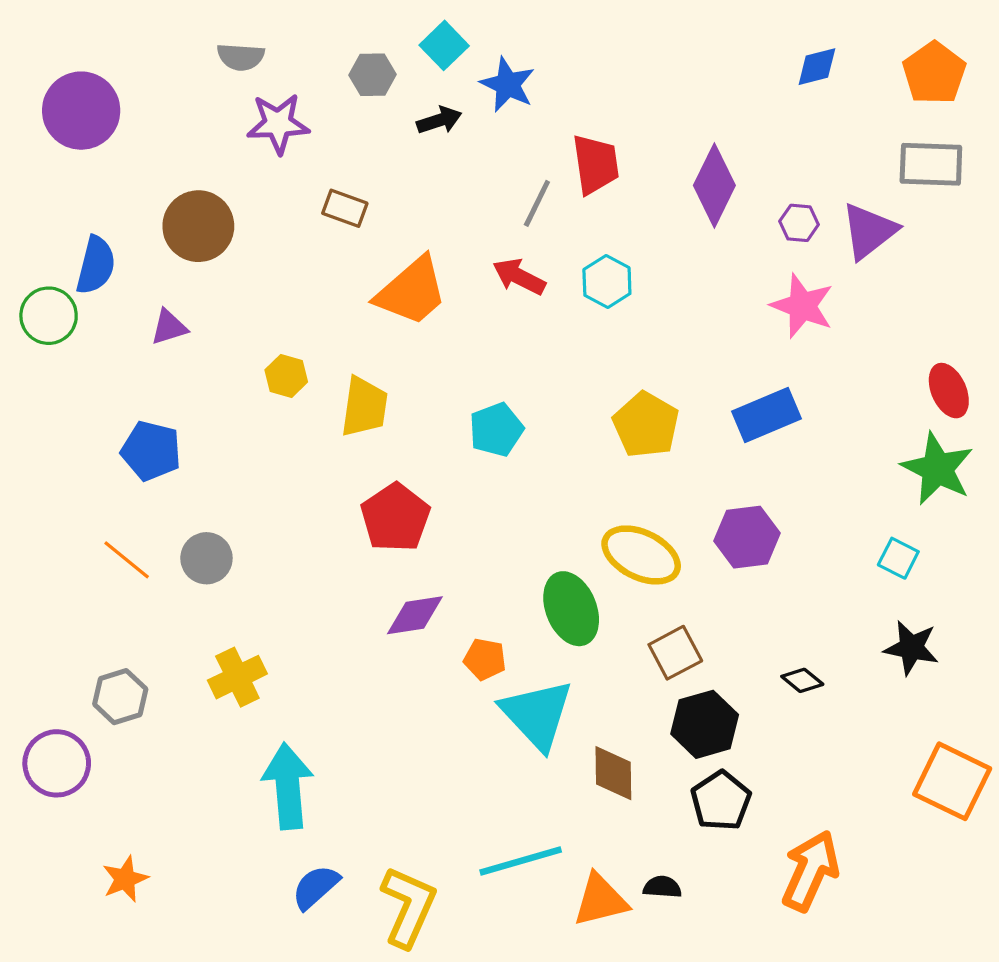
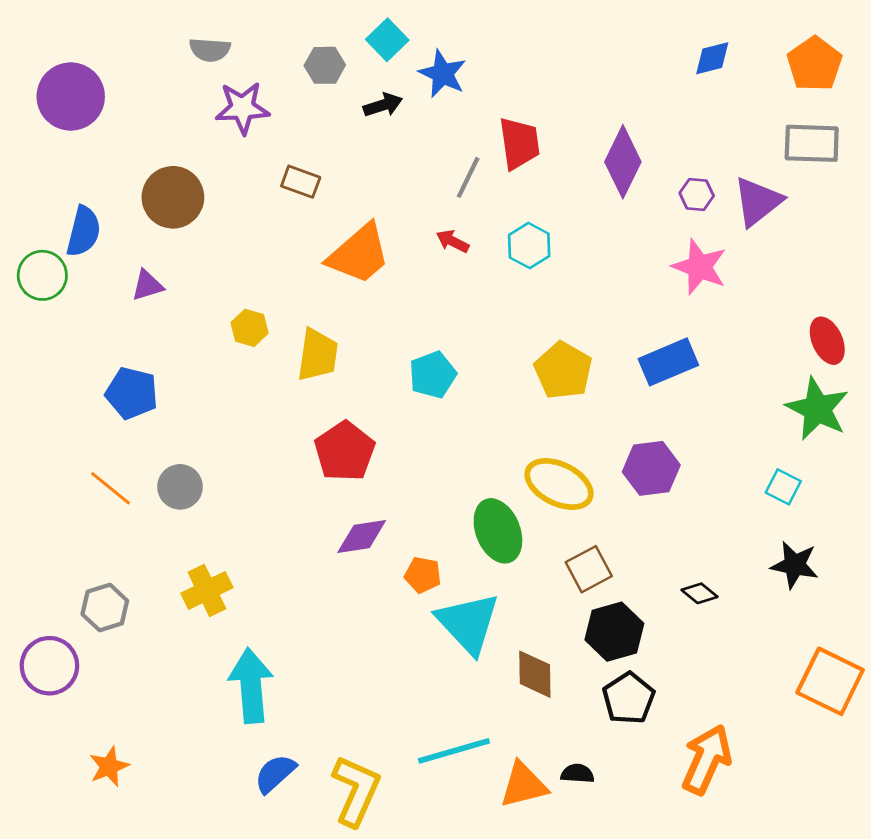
red arrow: (519, 277) -> (453, 241), size x0.7

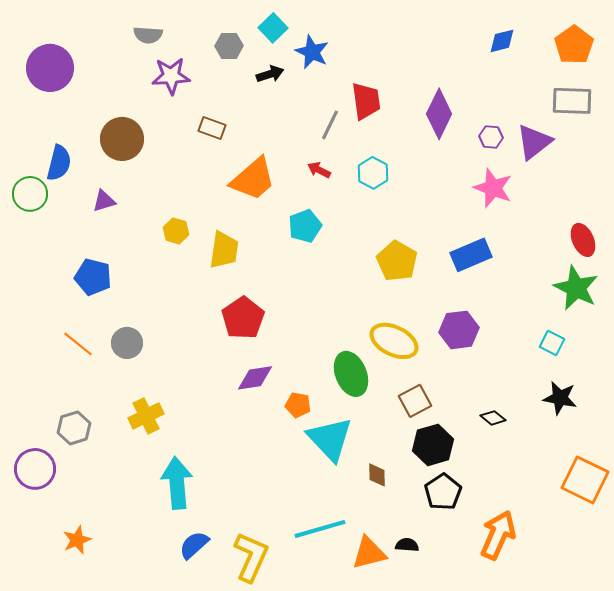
cyan pentagon: (433, 375) -> (305, 226), moved
brown diamond: (535, 674) -> (377, 475), size x0.7

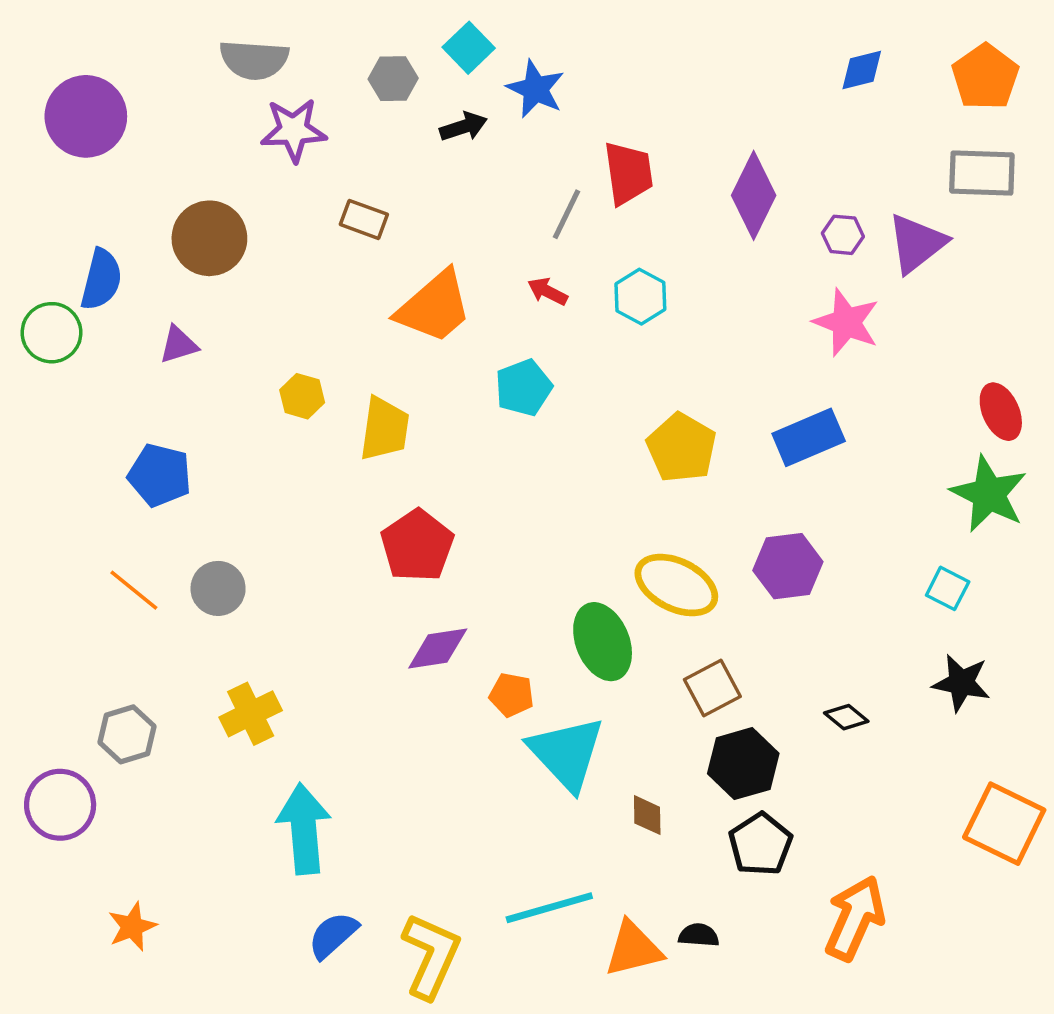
gray semicircle: (148, 35) -> (254, 60), size x1.4

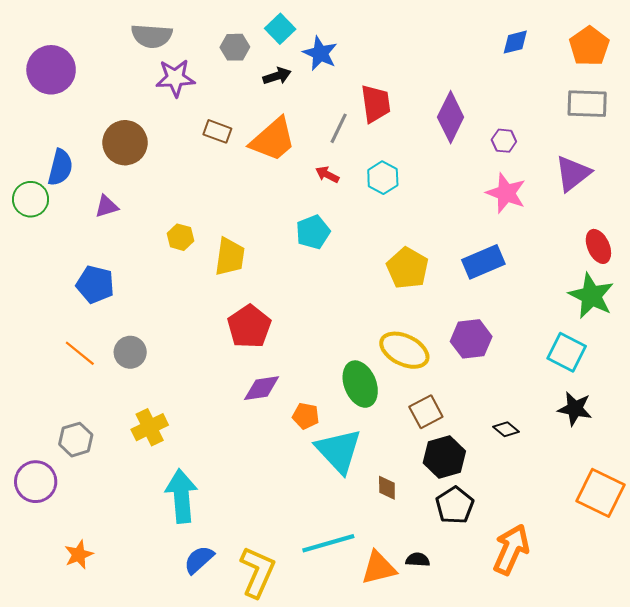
purple triangle: (917, 243) -> (573, 174), moved
orange trapezoid: (434, 307) -> (273, 140), moved
cyan square: (948, 588) -> (567, 352), size x1.5

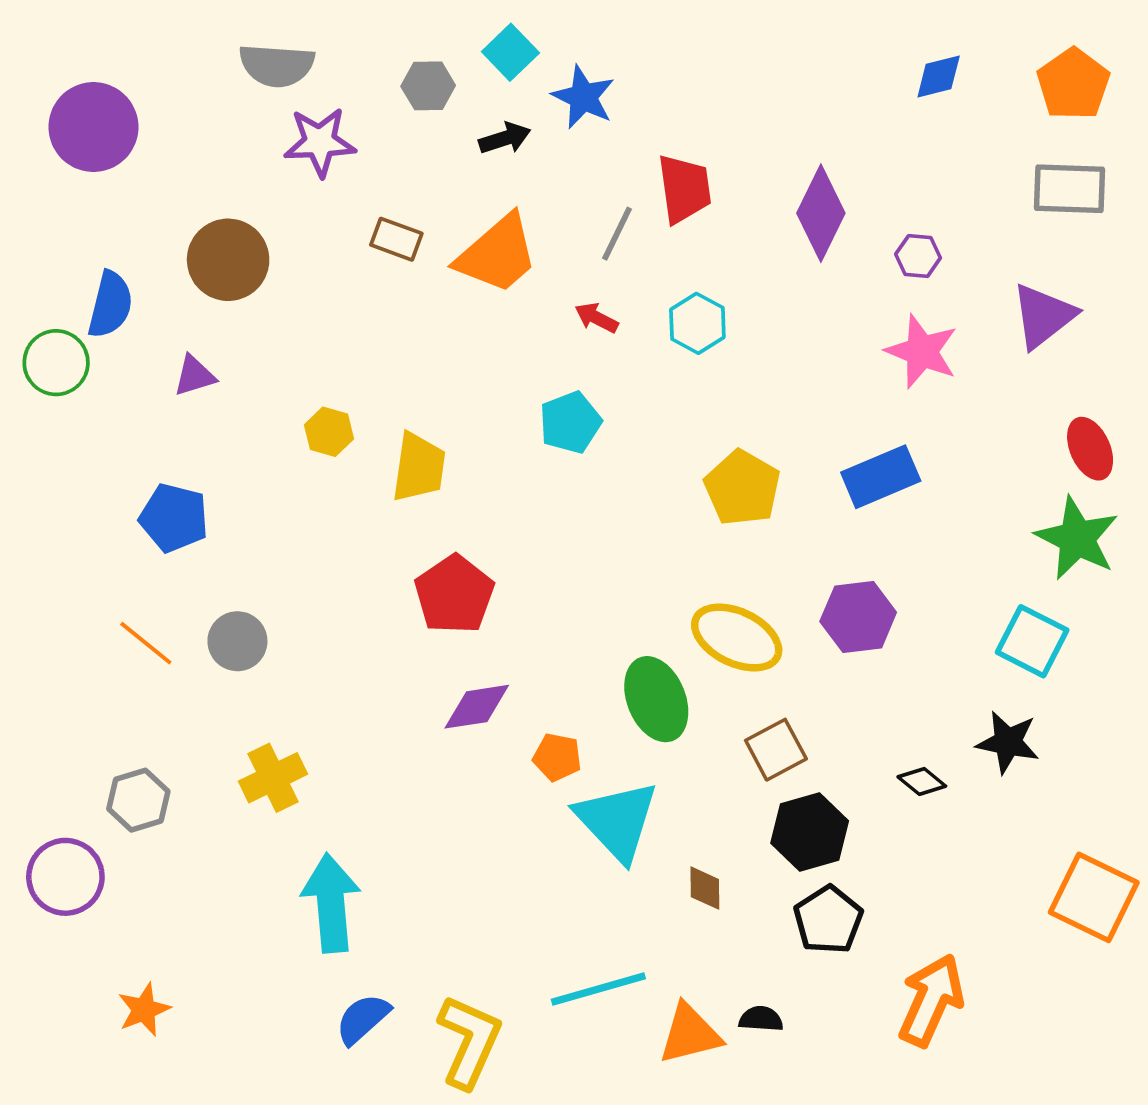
black star: (575, 409) -> (1008, 742), moved

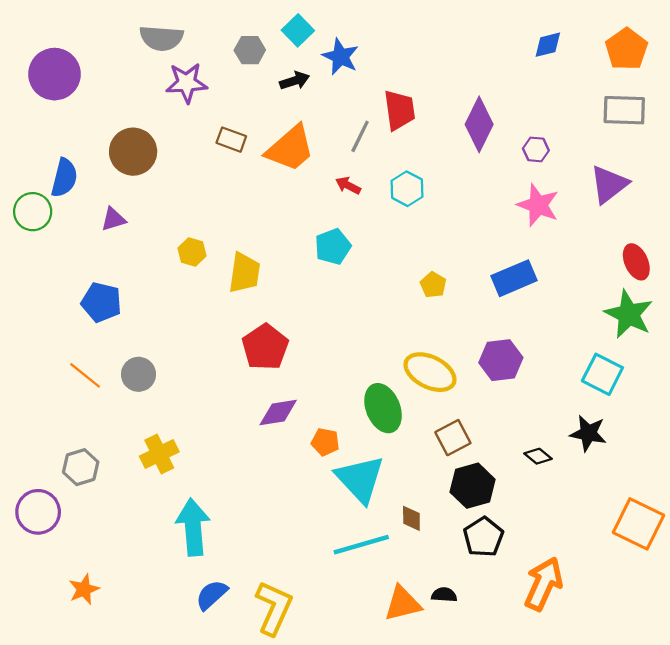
yellow pentagon: (742, 488) -> (433, 285), size x0.6
cyan line: (598, 989) -> (361, 545), moved

